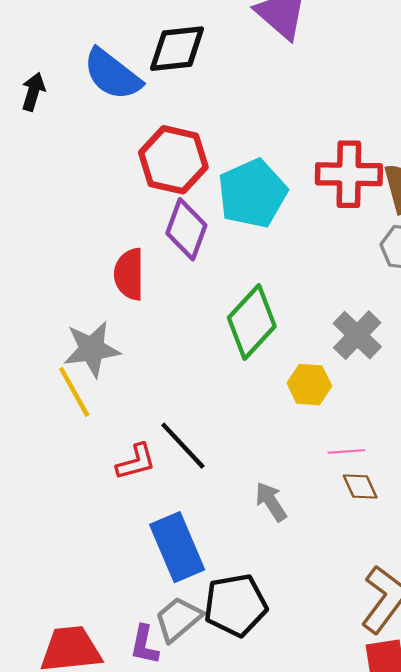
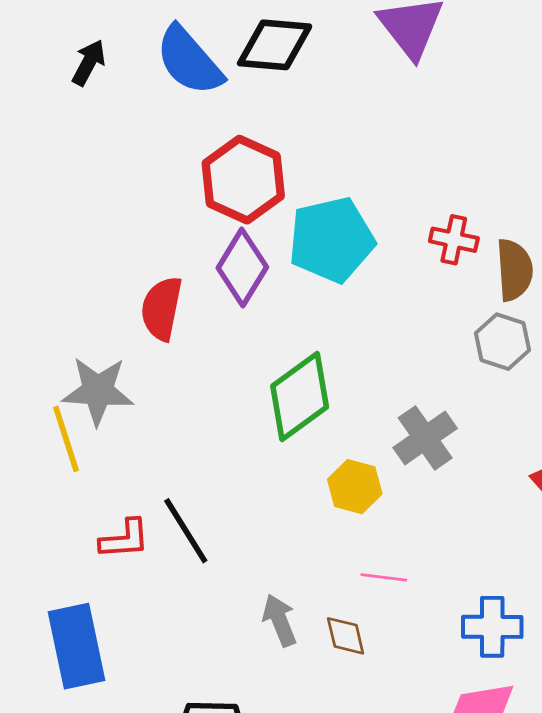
red cross: (349, 174) -> (454, 240), size x0.6
brown diamond: (360, 487) -> (346, 636), moved
blue rectangle: (177, 547) -> (76, 646), moved

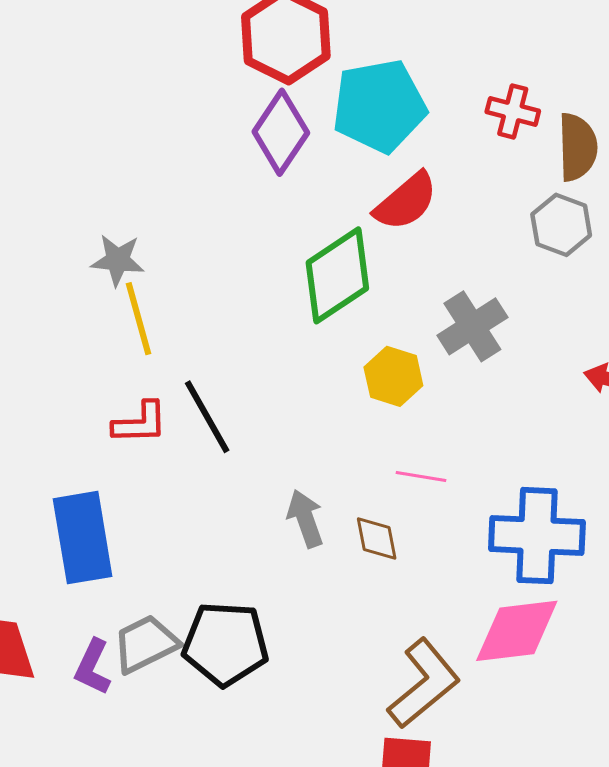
red semicircle: (162, 309) -> (406, 201), moved, turned -144
gray star: (98, 391) -> (118, 260), size x0.7
yellow line: (66, 439) -> (139, 319), moved
blue cross: (492, 627) -> (537, 536), size x1.4

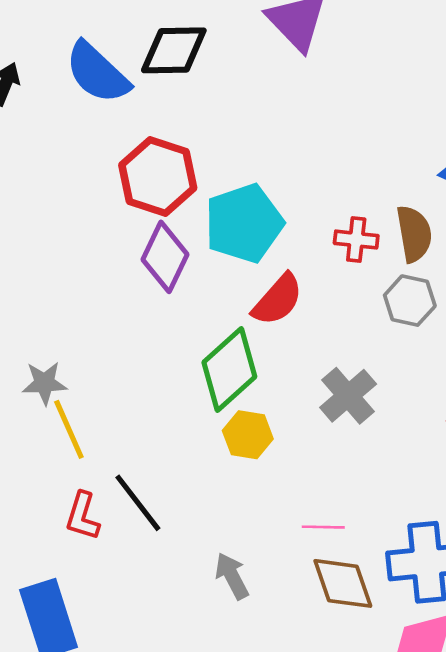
red cross: (513, 111) -> (356, 240), moved
yellow hexagon: (393, 376) -> (248, 435), moved
red L-shape: (140, 423) -> (83, 516), turned 117
brown diamond: (377, 539) -> (343, 583), moved, size x1.6

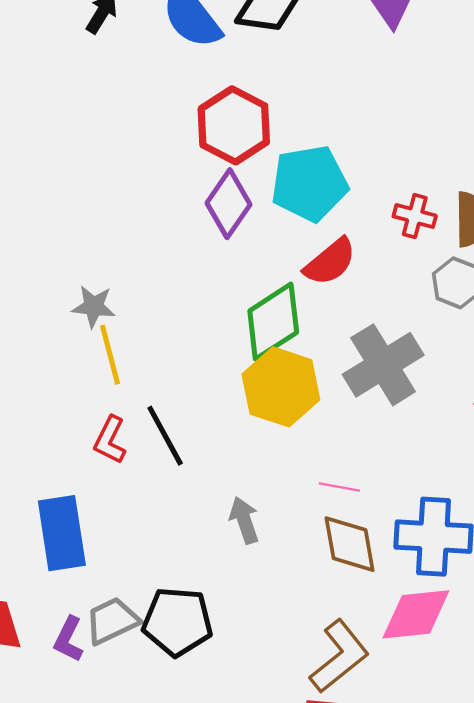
gray cross: (348, 396) -> (383, 365), size x1.4
yellow hexagon: (248, 435) -> (281, 387), size x1.6

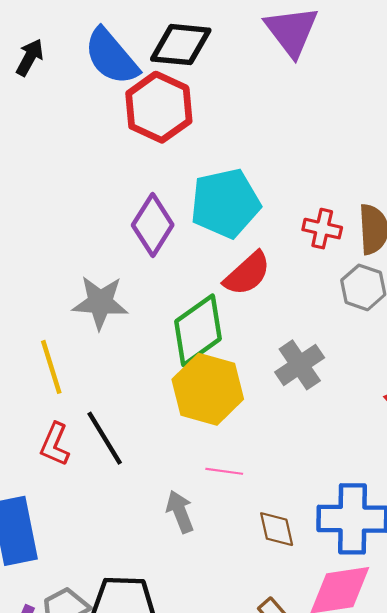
red hexagon: (234, 125) -> (159, 107), moved
gray star: (94, 306) -> (100, 303), moved, size x1.4
gray cross: (383, 365) -> (300, 365), size x0.7
pink line: (339, 487) -> (224, 471), moved
brown diamond: (350, 544) -> (277, 529), size x0.7

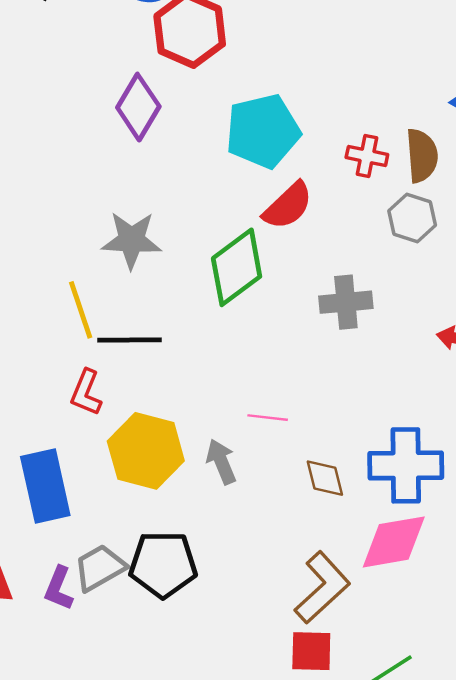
purple diamond: (153, 225) -> (138, 107), moved
gray cross: (300, 365) -> (346, 302), turned 30
yellow hexagon: (208, 389) -> (146, 451), moved
black line: (105, 438) -> (130, 340), moved, turned -58

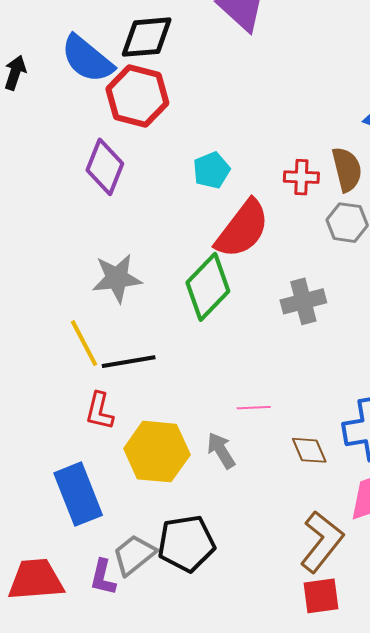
cyan pentagon: (263, 131) -> (212, 170), size x0.6
red semicircle: (288, 206) -> (242, 229), size x1.4

